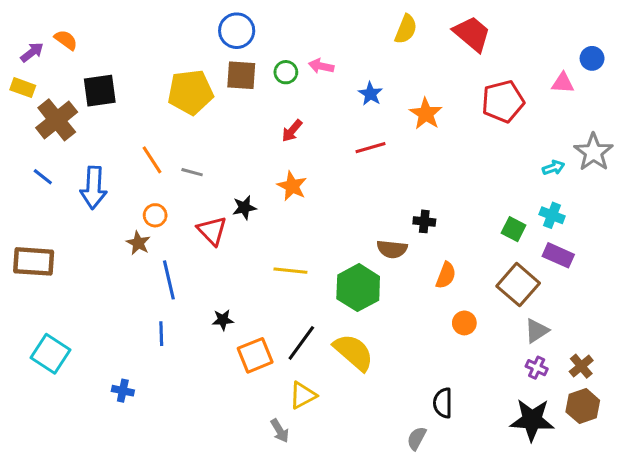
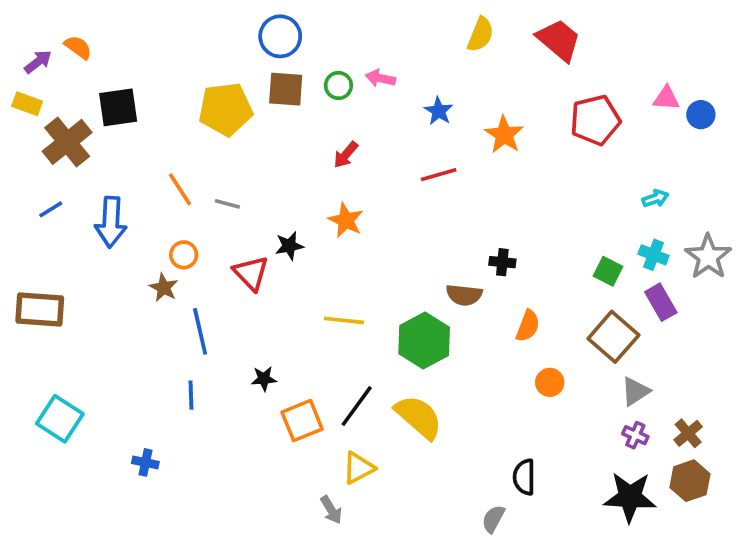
blue circle: (592, 58) -> (701, 115), moved
gray star: (594, 152) -> (708, 257), moved
blue line: (43, 177) -> (51, 209), turned -70
purple rectangle: (558, 255) -> (661, 302), turned 36

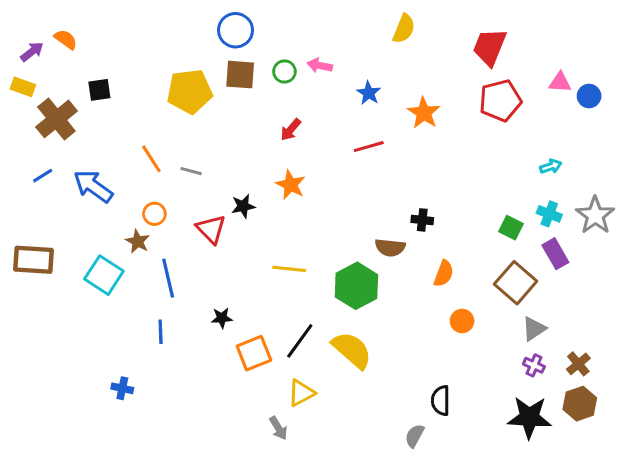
red trapezoid: (559, 40) -> (490, 47), moved, turned -108
black square: (118, 107) -> (99, 90), size x0.7
blue arrow: (111, 222) -> (93, 186), turned 123
cyan square: (60, 419) -> (104, 275), moved

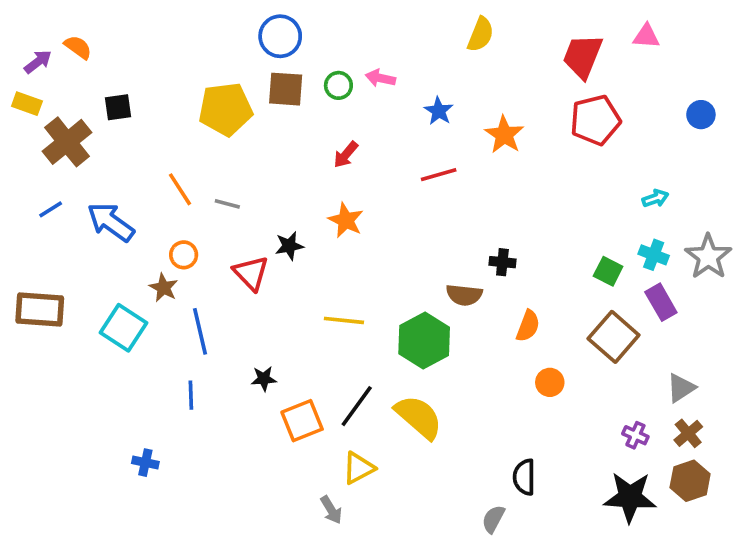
pink triangle: (560, 82) -> (646, 36), moved
gray triangle: (534, 329) -> (681, 388), moved

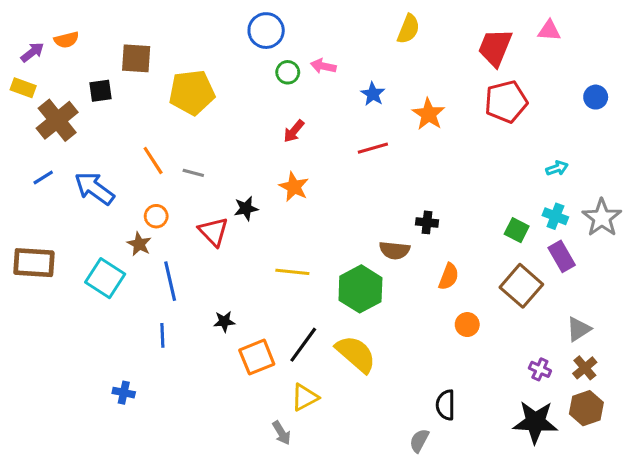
blue circle: (280, 36) -> (266, 31), moved
orange semicircle: (78, 47) -> (66, 40), turned 130
brown square: (286, 89) -> (136, 58), moved

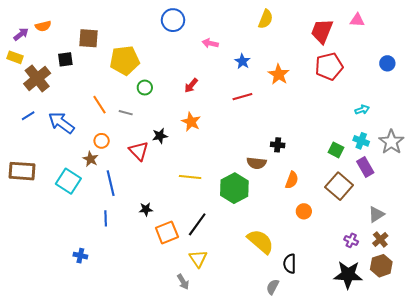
green circle: (288, 72) -> (145, 88), moved
yellow semicircle: (356, 354) -> (261, 241), moved
yellow triangle: (305, 397) -> (198, 259), turned -36

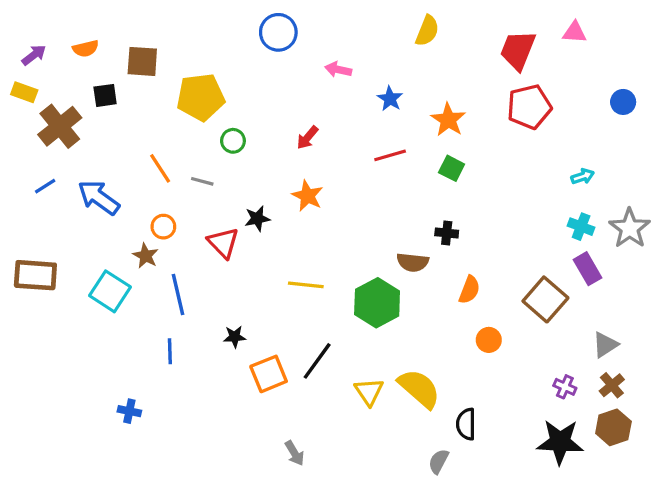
orange semicircle: (43, 26) -> (86, 49), moved
green square: (336, 150) -> (452, 168), moved
yellow triangle: (198, 259) -> (369, 392), moved

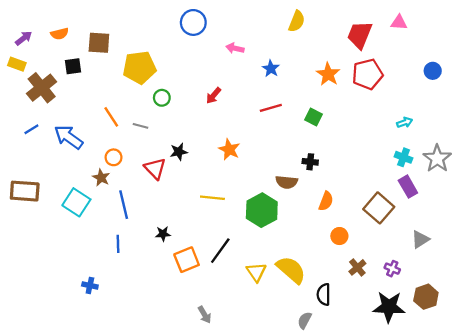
orange star: (448, 120) -> (328, 74), moved
orange star: (307, 196) -> (229, 149), moved
brown cross: (612, 385) -> (357, 267), moved

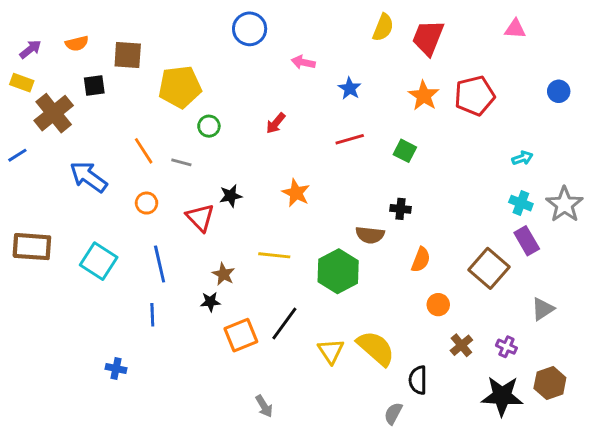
red trapezoid: (360, 35) -> (428, 38), moved
blue line: (31, 129) -> (17, 155), moved
brown star: (101, 178) -> (223, 274), moved

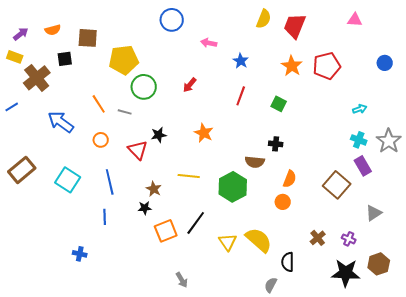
green circle: (209, 126) -> (144, 87), size x1.6
red line: (350, 139) -> (241, 96), turned -54
brown rectangle: (32, 247) -> (22, 170), turned -44
orange circle: (438, 305) -> (283, 202), moved

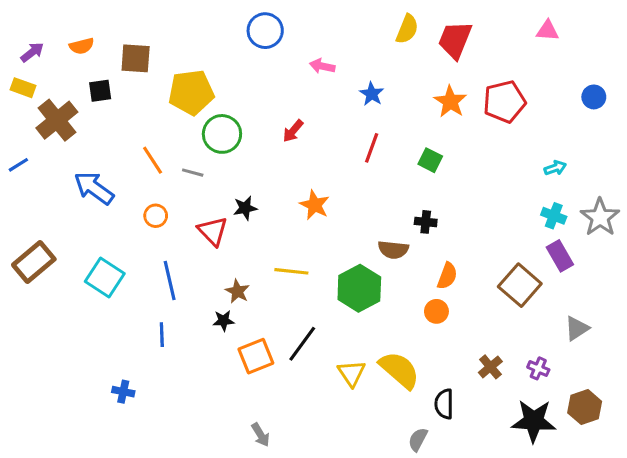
gray arrow: (182, 280) -> (261, 435), moved

